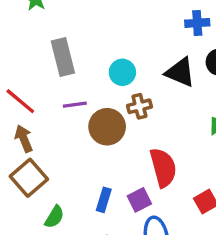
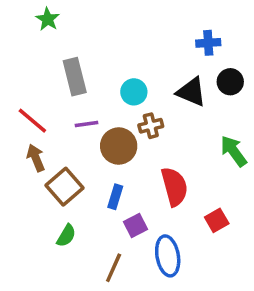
brown square: (29, 178) -> (65, 187), moved
blue rectangle: (104, 200) -> (115, 197), moved
purple square: (139, 200) -> (136, 225), moved

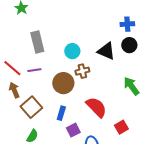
blue cross: (208, 43) -> (127, 24), moved
purple line: (86, 124) -> (34, 70), moved
red semicircle: (174, 187) -> (96, 107), turned -30

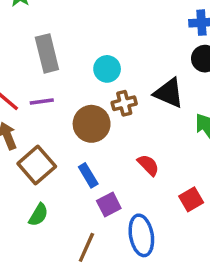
black triangle: (106, 51) -> (169, 93), moved
red semicircle: (96, 107) -> (148, 165), size x0.6
blue rectangle: (61, 113) -> (88, 175), turned -48

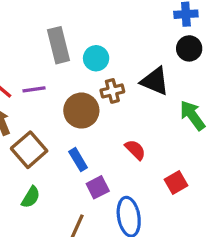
gray rectangle: (47, 53) -> (58, 45), moved

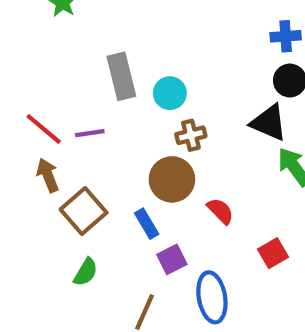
black triangle: (155, 81) -> (269, 123), moved
brown circle: (81, 111) -> (172, 179), moved

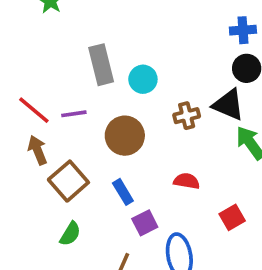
brown cross: (191, 135) -> (187, 116), moved
brown circle: (172, 179) -> (125, 136), moved
red semicircle: (220, 211) -> (187, 181), turned -35

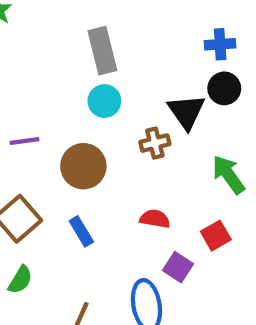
gray rectangle: (101, 65) -> (102, 51), moved
black triangle: (228, 105) -> (186, 112), moved, turned 32
red square: (232, 217) -> (216, 236), moved
purple square: (145, 223) -> (178, 267), moved, turned -30

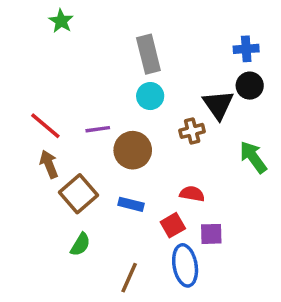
purple line: (25, 141) -> (98, 129), moved
blue rectangle: (81, 231) -> (131, 204), turned -45
red square: (216, 236) -> (173, 225), moved
purple square: (178, 267) -> (211, 234), turned -35

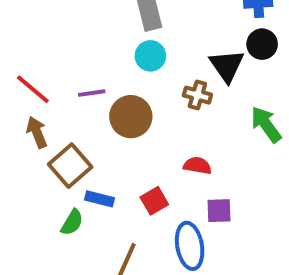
brown cross: (192, 131) -> (197, 95), turned 30
blue rectangle: (131, 204) -> (99, 199), moved
red square: (173, 225) -> (154, 201), moved

